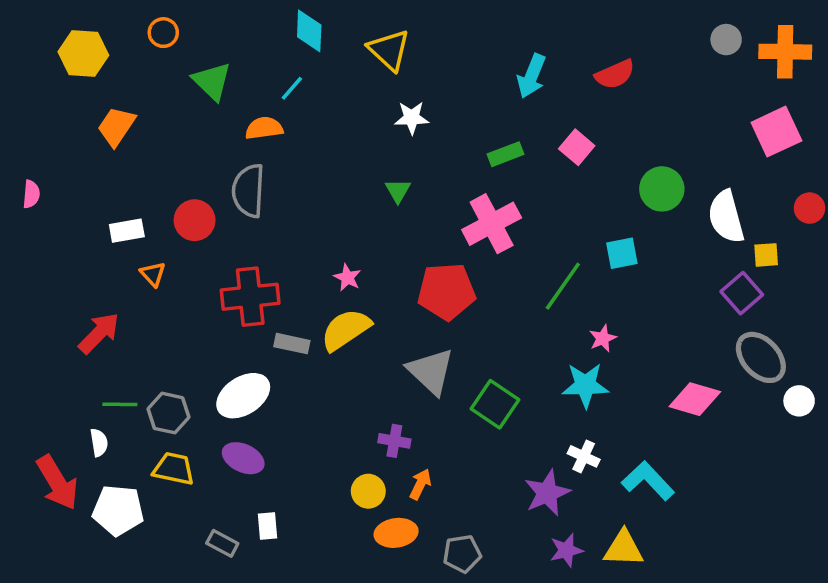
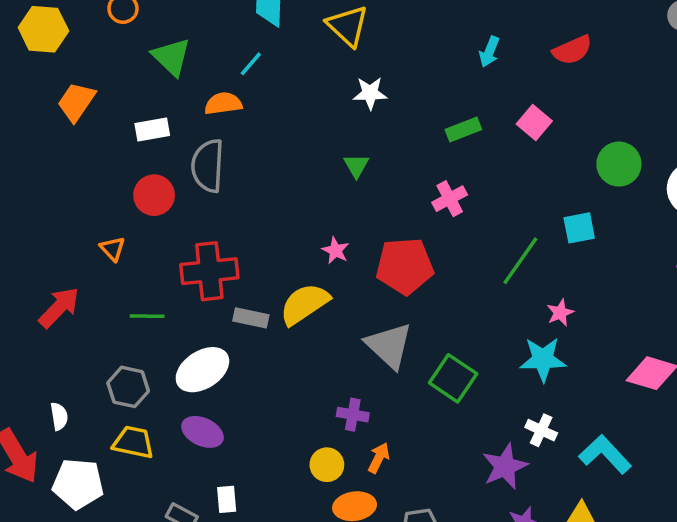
cyan arrow: (532, 76) -> (489, 52), size x0.7
pink cross: (492, 224) -> (450, 199), size x0.6
white rectangle: (127, 231) -> (152, 129), moved
pink star: (347, 278) -> (336, 250), moved
green line: (120, 404) -> (147, 316), moved

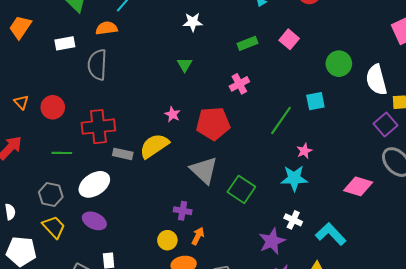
red circle: (154, 195) -> (53, 107), moved
orange triangle: (113, 249) -> (21, 102), moved
yellow trapezoid: (133, 442) -> (54, 227), turned 35

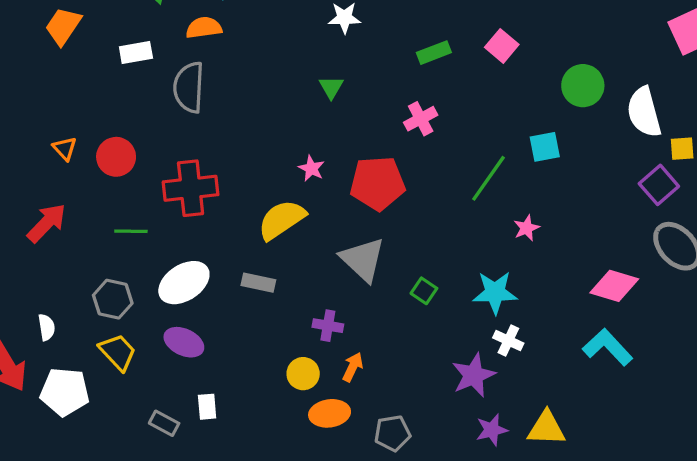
gray rectangle: (123, 154) -> (258, 283), moved
cyan star: (294, 178) -> (495, 293), moved
green square: (241, 189) -> (424, 291), size x0.6
cyan L-shape: (331, 234) -> (608, 347), moved

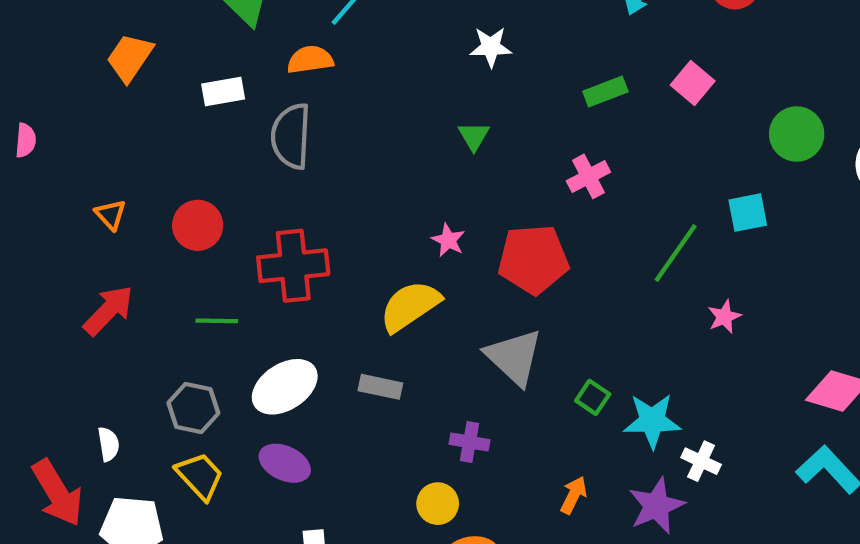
orange triangle: (65, 149) -> (111, 215), moved
cyan star: (495, 293) -> (652, 421), moved
orange arrow: (353, 367) -> (574, 495), moved

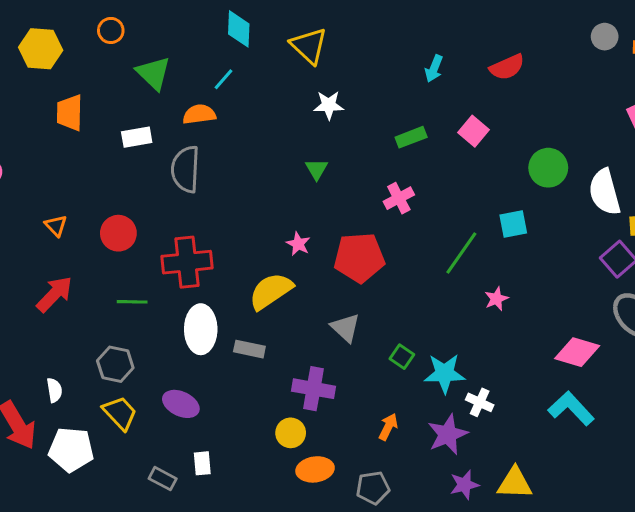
orange trapezoid: (130, 58) -> (70, 113), turned -33
gray triangle: (514, 357) -> (345, 328), size x0.7
white ellipse: (285, 387) -> (201, 329), moved, turned -57
purple cross: (470, 442) -> (313, 389), size x1.5

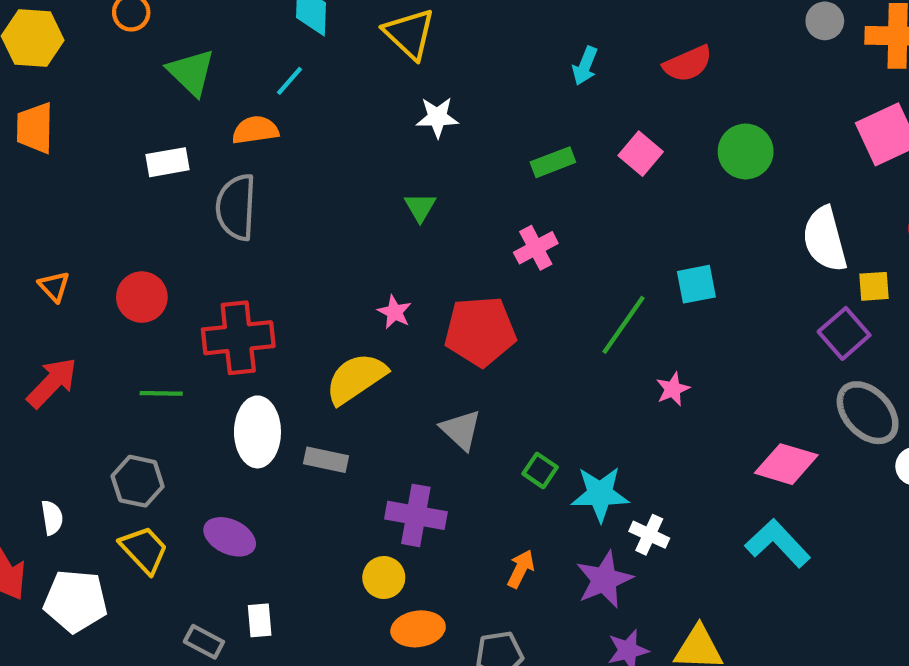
orange trapezoid: (70, 113) -> (35, 128), moved
green circle: (548, 168) -> (746, 151), moved

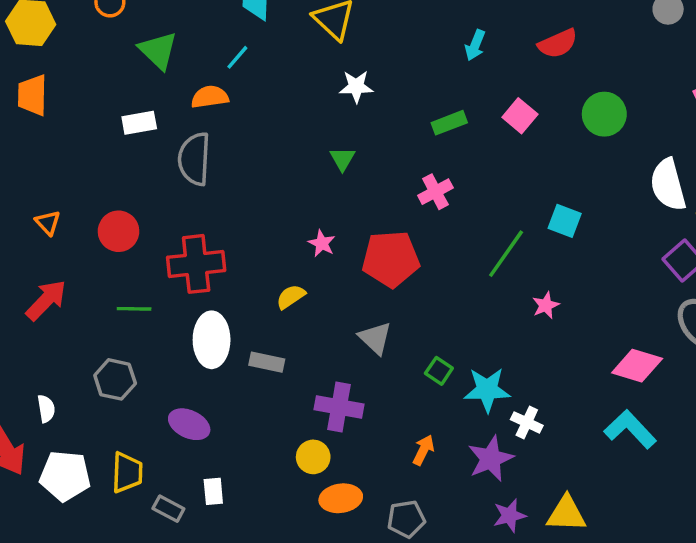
cyan square: (696, 284) -> (565, 221), turned 32
yellow semicircle: (356, 378) -> (291, 297), size x0.6
yellow trapezoid: (144, 550) -> (127, 472), moved, turned 45

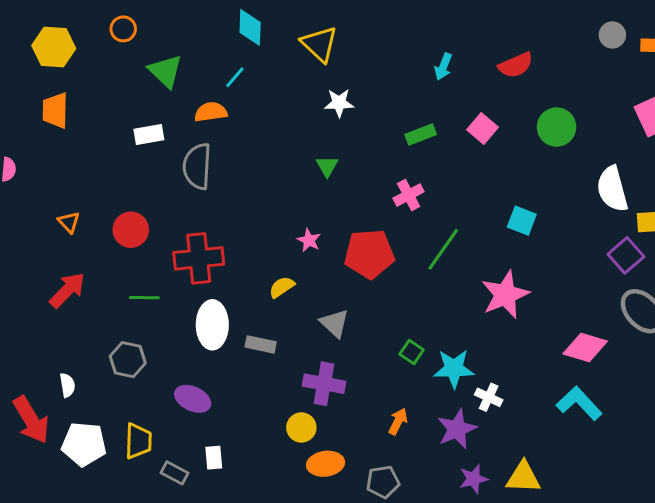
green line: (506, 254) -> (443, 249), moved
pink star: (546, 305) -> (505, 295), size x2.0
gray triangle: (375, 338) -> (335, 323), moved

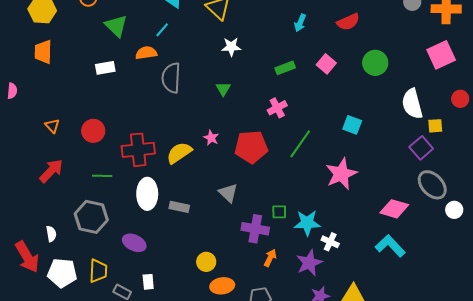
gray semicircle: (197, 166) -> (171, 78), moved
yellow semicircle: (282, 287) -> (179, 153), moved, size x1.5
green square: (412, 352) -> (279, 212), turned -35
gray hexagon: (128, 360) -> (91, 217), size x1.4
purple cross: (324, 384) -> (255, 229), moved

